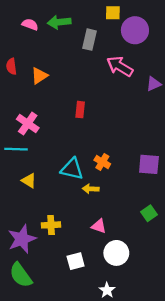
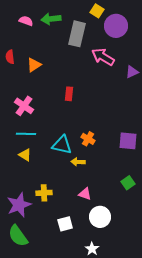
yellow square: (113, 13) -> (97, 11), turned 32
gray rectangle: (89, 40) -> (77, 34), size x1.4
cyan line: (16, 149) -> (26, 134), moved

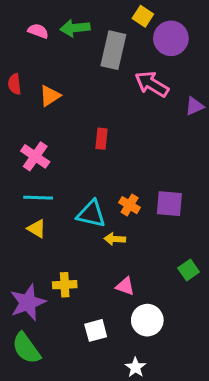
purple square: (128, 141) -> (169, 204), moved

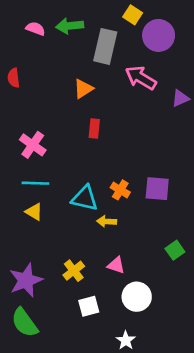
orange triangle: (50, 96) -> (83, 89), moved
yellow cross: (65, 285) -> (74, 271), moved, turned -35

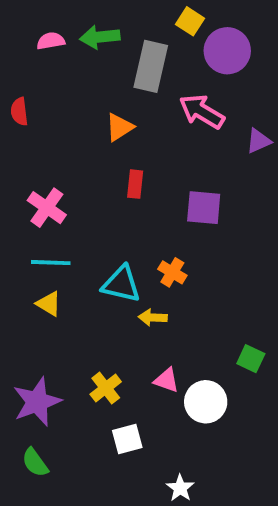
pink semicircle: (35, 29) -> (51, 41), turned -30
purple square: (157, 189) -> (204, 208), moved
green square: (175, 250) -> (251, 359), turned -30
white circle: (137, 297) -> (206, 402), moved
green semicircle: (25, 323) -> (35, 463), size x0.7

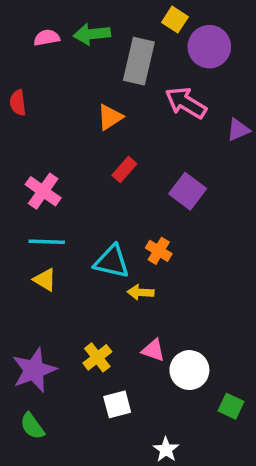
red rectangle: (135, 184) -> (124, 170), turned 35
purple square: (204, 208) -> (188, 191), turned 32
green square: (251, 359) -> (231, 406), moved

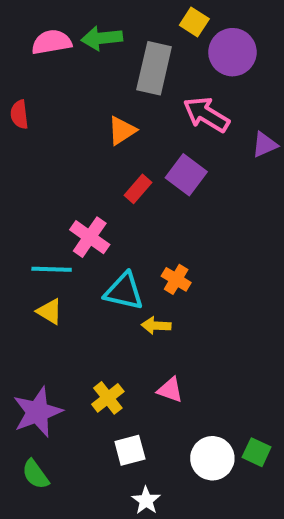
pink semicircle: (47, 38) -> (52, 42), size x1.4
pink cross: (43, 191) -> (90, 237), moved
purple square: (188, 191) -> (186, 175), moved
white circle: (189, 370) -> (212, 458), moved
white star: (166, 450) -> (146, 500), moved

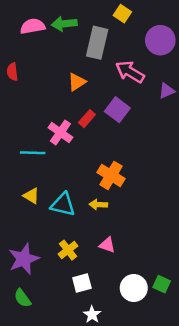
purple circle: (232, 52) -> (160, 40), moved
pink cross: (90, 237) -> (60, 132), moved
cyan line: (52, 269) -> (33, 153), moved
orange cross: (176, 279) -> (111, 175), size x1.5
cyan triangle: (124, 291) -> (63, 205), moved

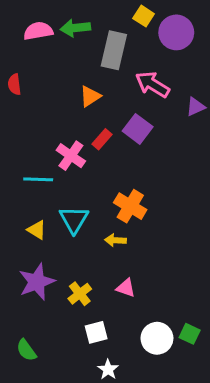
purple circle: (160, 40) -> (176, 32), moved
cyan triangle: (63, 205) -> (74, 219), moved, turned 48
purple star: (24, 259) -> (37, 282), moved

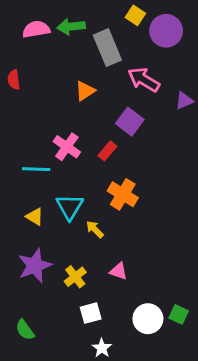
gray rectangle: (114, 50) -> (107, 48), turned -36
red rectangle: (102, 139) -> (107, 151), moved
yellow arrow: (115, 240) -> (95, 229), moved, turned 42

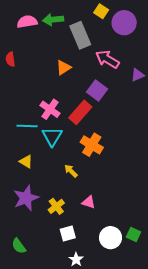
red rectangle: (107, 151) -> (80, 112), size x1.6
cyan triangle: (70, 207) -> (52, 136), moved

